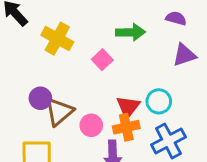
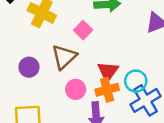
cyan circle: (159, 101) -> (136, 81), moved
brown triangle: (59, 112) -> (64, 57), moved

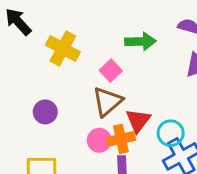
brown triangle: (64, 57) -> (107, 102), moved
orange cross: (107, 90) -> (121, 139), moved

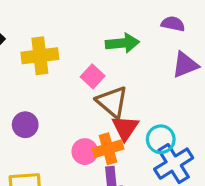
yellow cross: (63, 49) -> (40, 56), turned -32
brown triangle: (107, 102) -> (112, 102), moved, turned -36

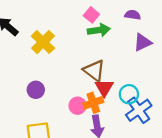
yellow cross: (40, 56) -> (43, 42), turned -35
pink square: (93, 76) -> (91, 15), moved

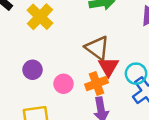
pink circle: (78, 106) -> (63, 84), moved

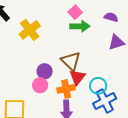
purple circle: (33, 70) -> (45, 71), moved

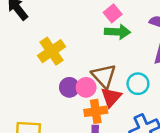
yellow cross: (30, 30) -> (52, 51), moved
pink circle: (40, 85) -> (86, 87), moved
cyan circle: (98, 86) -> (138, 84), moved

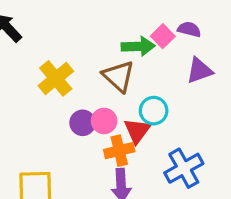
pink square: (113, 13) -> (163, 36), moved
brown triangle: (104, 76) -> (119, 76), moved
cyan circle: (138, 84) -> (154, 111), moved

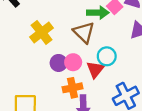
orange cross: (119, 151) -> (73, 88), moved

